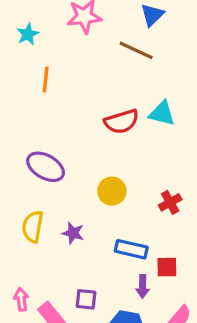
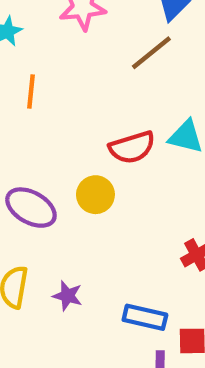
brown line: (136, 50) -> (151, 53), turned -64
yellow circle: (112, 191) -> (95, 195), moved

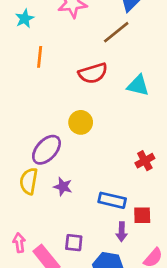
red semicircle: (132, 147) -> (93, 73), moved
purple ellipse: (31, 208) -> (46, 150), moved, turned -76

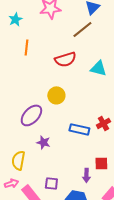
yellow semicircle: (29, 181) -> (18, 160), moved
blue rectangle: (112, 200) -> (79, 129), moved
pink arrow: (19, 243) -> (11, 183), turned 80

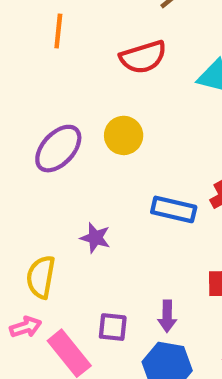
purple ellipse: (31, 115) -> (58, 149), moved
purple arrow: (86, 175) -> (167, 316), moved

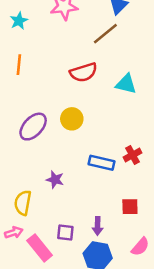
orange line: (58, 31) -> (19, 65), moved

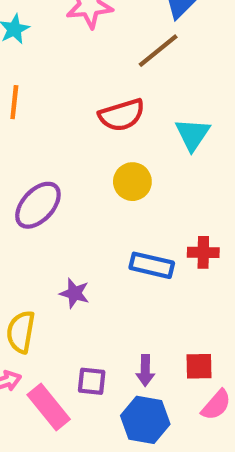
cyan triangle: (126, 84) -> (193, 134), turned 50
yellow circle: (72, 119) -> (132, 182), moved
red cross: (133, 155) -> (203, 252), turned 30
red square: (130, 207) -> (199, 366), moved

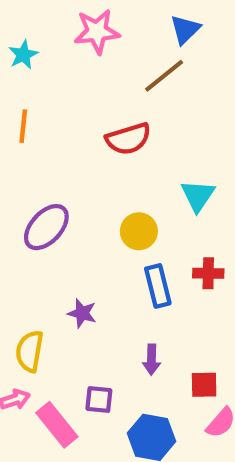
cyan triangle: (193, 134) -> (198, 196), moved
yellow circle: (132, 182) -> (139, 231), moved
blue rectangle: (152, 265) -> (158, 286), turned 63
purple arrow: (145, 371) -> (152, 360), moved

